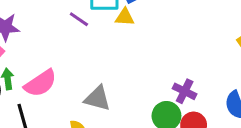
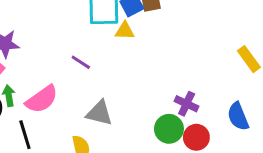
purple line: (79, 19) -> (81, 62), moved

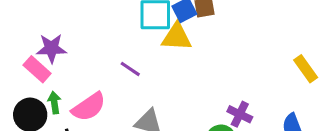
yellow triangle: (125, 31) -> (177, 37), size x1.5

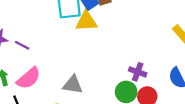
purple line: (130, 69) -> (22, 45), moved

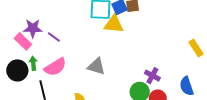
gray triangle: (73, 85) -> (96, 66), moved

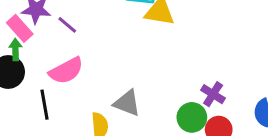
green arrow: (33, 63) -> (15, 50), moved
gray triangle: (96, 66) -> (127, 103), moved

